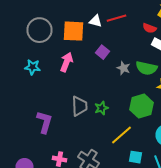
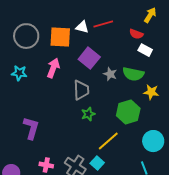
purple square: (102, 52) -> (89, 58), size x1.5
gray trapezoid: (80, 106) -> (81, 90), moved
cyan square: (136, 157) -> (97, 163), moved, turned 32

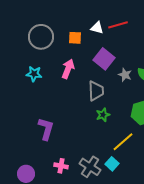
orange square: (60, 37) -> (75, 38), size x0.6

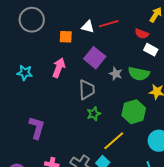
gray circle: (41, 37) -> (32, 20), moved

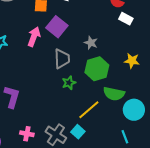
purple square: (95, 58) -> (57, 27), moved
green semicircle: (139, 74) -> (114, 94), moved
green hexagon: (134, 112) -> (97, 69), moved

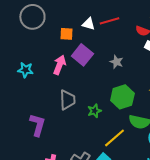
gray star: (91, 43) -> (116, 62), moved
gray trapezoid: (62, 59) -> (67, 100), moved

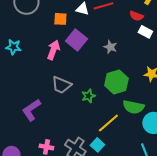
cyan star: (25, 70) -> (13, 47), moved
gray trapezoid: (67, 100) -> (61, 85), turned 115
purple L-shape: (37, 125) -> (31, 110), turned -140

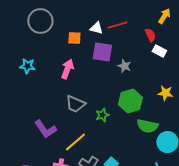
red semicircle: (136, 16) -> (150, 35), turned -136
purple square: (76, 40) -> (102, 52), moved, turned -30
purple L-shape: (31, 110) -> (45, 129), turned -90
yellow line: (108, 123) -> (75, 142), moved

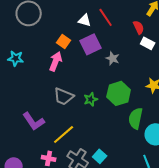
red line: (117, 25) -> (106, 17), turned 72
orange square: (74, 38) -> (64, 41), moved, turned 32
purple square: (102, 52) -> (91, 44), turned -35
green star: (102, 115) -> (91, 99), moved
green semicircle: (147, 126) -> (136, 118), turned 90

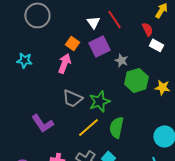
white triangle: (85, 20) -> (93, 22), turned 40
green hexagon: (119, 93) -> (136, 80), moved
green star: (91, 99) -> (99, 101), size x1.5
green semicircle: (136, 118) -> (116, 127), moved
yellow line: (64, 134) -> (88, 127), moved

